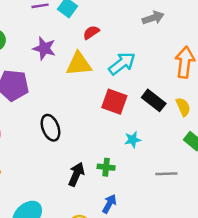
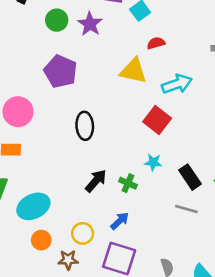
purple star: (44, 48) -> (90, 24), moved
black rectangle: (154, 100) -> (190, 177), moved
cyan star: (133, 140) -> (153, 162), moved

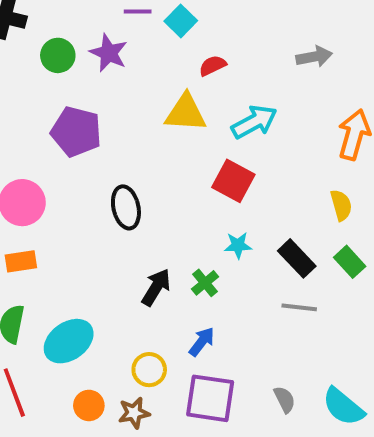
green cross: (128, 183) -> (205, 283), turned 36
orange circle: (41, 240) -> (89, 405), moved

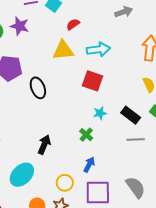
cyan arrow: (254, 122) -> (98, 49), turned 30
black ellipse: (126, 207) -> (38, 88), moved
black arrow: (156, 287) -> (44, 145), moved
gray semicircle: (285, 399) -> (135, 187), size x1.6

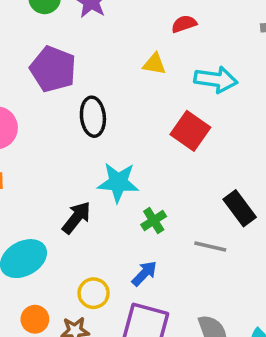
yellow triangle: (63, 50) -> (154, 64), size x0.6
cyan star: (100, 113) -> (118, 182), moved, size x1.6
gray line: (136, 140) -> (210, 246), moved

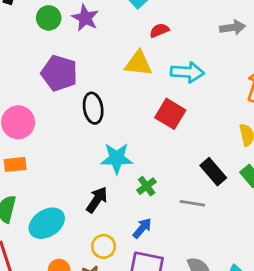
yellow triangle: (154, 64) -> (138, 63), size x1.5
black arrow: (77, 218) -> (97, 200), moved

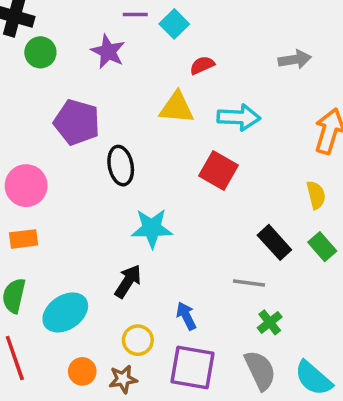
green circle: (49, 18) -> (40, 52), moved
green cross: (147, 186) -> (270, 322), moved
blue arrow: (142, 228) -> (186, 316), turned -65

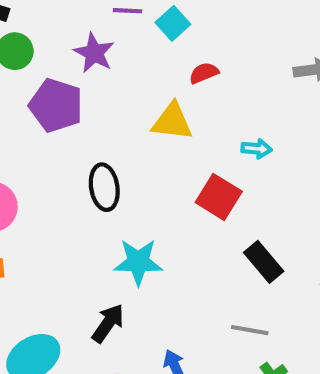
cyan arrow: (239, 117) -> (257, 149), moved, size x0.6
purple pentagon: (77, 122) -> (56, 105), moved
black rectangle: (274, 242) -> (264, 262), moved

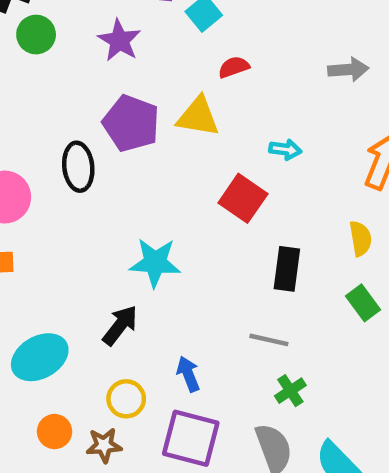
purple pentagon: (56, 105) -> (131, 123), moved
black ellipse: (104, 187) -> (78, 167), moved
black rectangle: (264, 262) -> (287, 269), turned 45

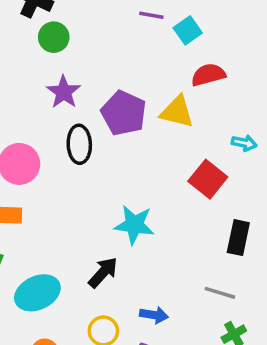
purple star: (119, 40) -> (64, 92), moved
red semicircle: (234, 67) -> (208, 75), size x1.4
blue arrow: (188, 374) -> (154, 315), turned 116

